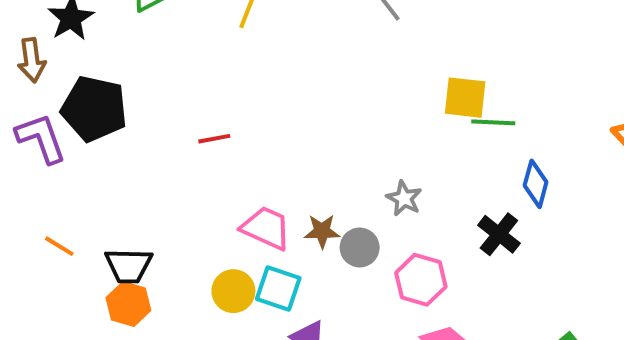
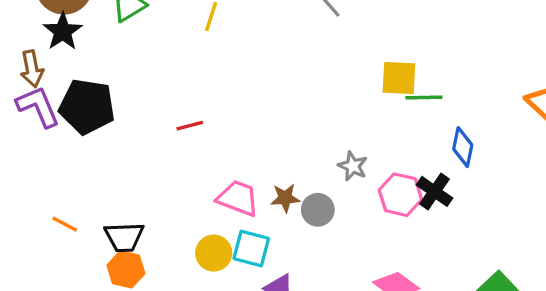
purple L-shape: (41, 138) -> (38, 107), moved
pink hexagon: (421, 280) -> (400, 195), moved

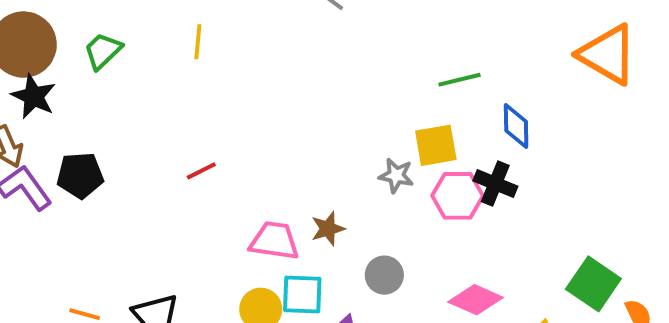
yellow square: (399, 78) -> (436, 145), moved
black pentagon: (87, 107) -> (80, 175), size x0.7
gray circle: (318, 210) -> (384, 275), moved

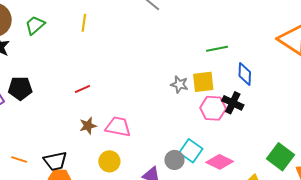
gray star: (396, 175) -> (179, 84), moved
brown star: (328, 229) -> (88, 126), moved
gray circle: (384, 275) -> (174, 160), moved
cyan square: (302, 295) -> (191, 151), moved, turned 30

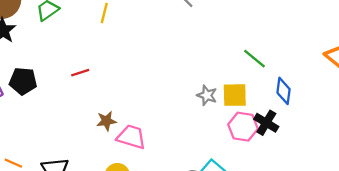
green line: (217, 49) -> (255, 59), turned 45
red line: (82, 89) -> (80, 73), moved
brown star: (88, 126) -> (106, 121), moved

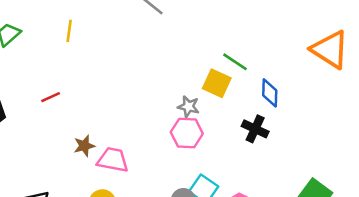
yellow square: (235, 95) -> (217, 83), moved, turned 32
pink hexagon: (243, 127) -> (187, 133), moved

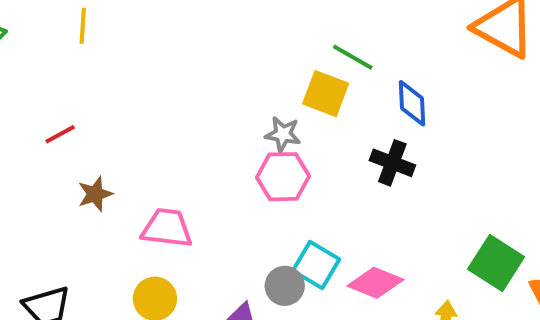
brown star: (84, 146) -> (95, 194), moved

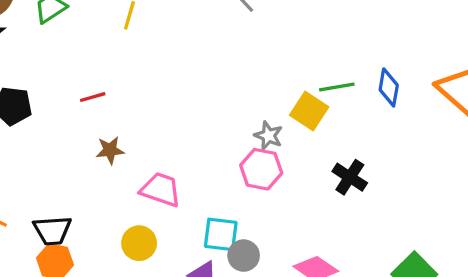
green line: (353, 57) -> (337, 87), turned -52
blue diamond: (412, 103) -> (389, 87), moved
cyan square: (316, 265) -> (221, 234), moved, turned -36

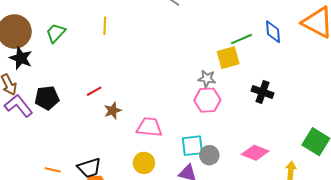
red line: (93, 97) -> (94, 91), moved
yellow square: (309, 111) -> (228, 58), turned -35

